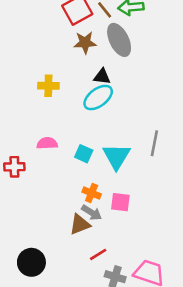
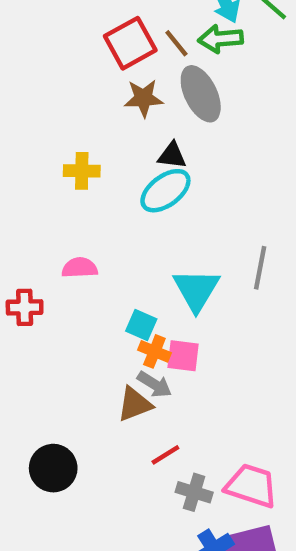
cyan square: (84, 154) -> (141, 325), moved
pink square: (120, 202) -> (183, 356), moved

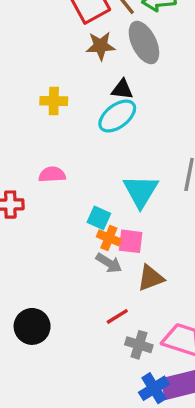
brown triangle: (135, 404) -> (151, 278), moved

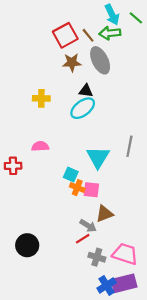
gray arrow: (109, 263) -> (88, 226), moved

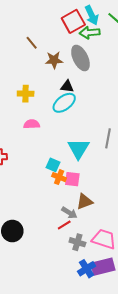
red square: (65, 35) -> (73, 21), moved
brown line: (88, 35) -> (32, 43), moved
pink semicircle: (40, 146) -> (32, 124), moved

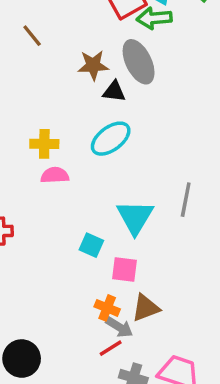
brown line: (32, 43) -> (32, 36), moved
black triangle: (67, 87) -> (114, 91), moved
yellow cross: (26, 94) -> (44, 144), moved
orange cross: (59, 177) -> (107, 308), moved

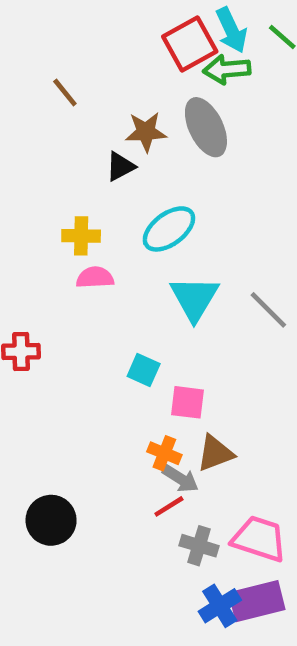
black triangle: (114, 91) -> (120, 167), moved, turned -35
gray line: (186, 200) -> (268, 310), turned -56
cyan triangle: (135, 217) -> (194, 298), moved

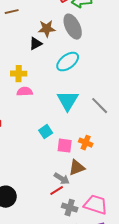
brown line: (65, 93) -> (12, 12), turned -64
cyan ellipse: (169, 229) -> (68, 62), moved
cyan square: (144, 370) -> (46, 132), turned 32
orange cross: (164, 453) -> (86, 143), moved

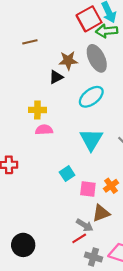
orange cross: (86, 143) -> (111, 186), turned 32

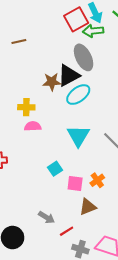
brown star: (68, 61) -> (52, 82), moved
black triangle: (56, 77) -> (69, 75), moved, size x1.6
gray arrow: (85, 225) -> (46, 217), moved

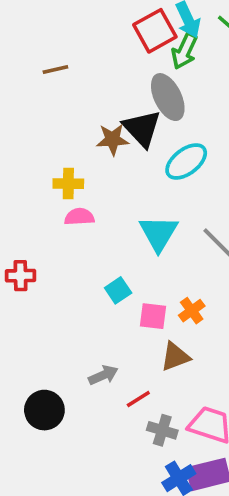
green arrow: (93, 31) -> (184, 51), turned -60
black triangle: (69, 75) -> (142, 128), turned -45
cyan ellipse: (78, 95) -> (186, 162), moved
gray arrow: (46, 217) -> (103, 375), turned -56

